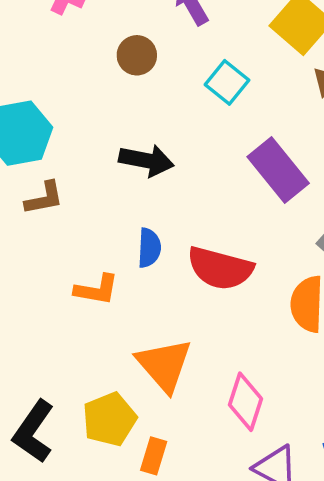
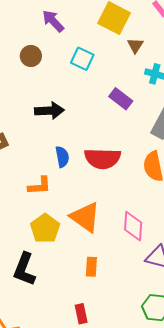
purple rectangle: (278, 170) -> (121, 99), size x0.7
yellow pentagon: (109, 419) -> (45, 228), moved

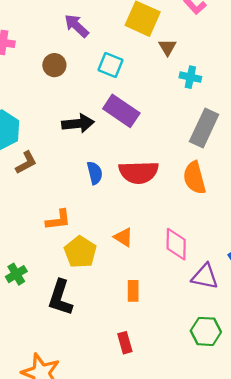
purple rectangle: (121, 99) -> (121, 111), moved, size x1.4
orange L-shape: (40, 186) -> (58, 220), moved
orange triangle: (85, 217) -> (123, 237), size x0.6

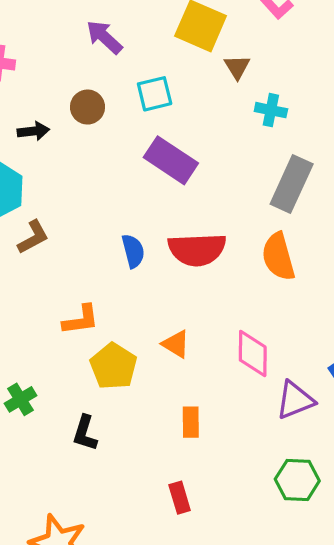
brown circle: (54, 65) -> (88, 107), moved
cyan square: (111, 65) -> (155, 94), turned -35
black arrow: (78, 123) -> (33, 131), moved, size x0.7
purple triangle: (205, 277) -> (295, 400), turned -32
black L-shape: (60, 298) -> (85, 433), size x0.7

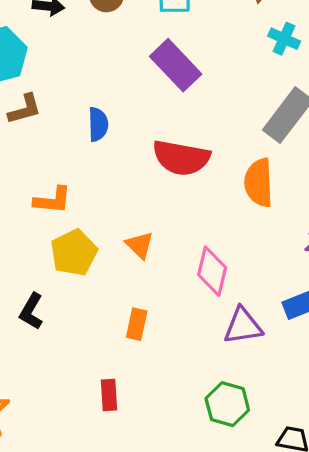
blue semicircle: (133, 251) -> (98, 124), moved

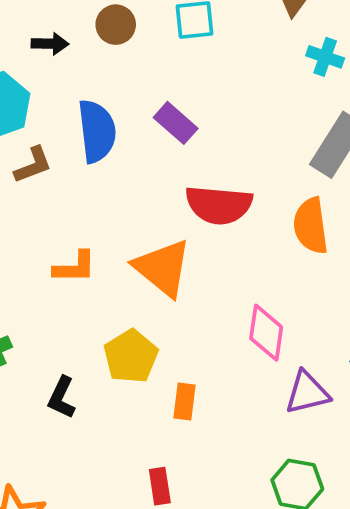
purple rectangle: (176, 65) -> (176, 123), moved, size x0.7
blue semicircle: (98, 124) -> (97, 131), moved, size x1.6
orange triangle: (140, 245) -> (163, 268), moved, size x1.8
yellow pentagon: (74, 253) -> (131, 356), moved

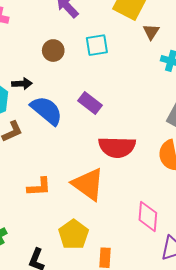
black arrow: (50, 44) -> (22, 84), moved
blue semicircle: (97, 131) -> (47, 110), turned -40

